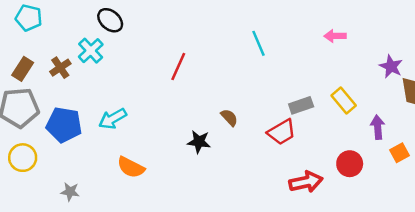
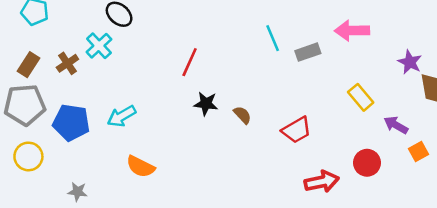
pink arrow: (335, 36) -> (352, 31), size x1.5
gray rectangle: (301, 105) -> (308, 52), moved
purple arrow: (378, 127) -> (396, 125), turned -55
black star: (199, 142) -> (206, 104), moved

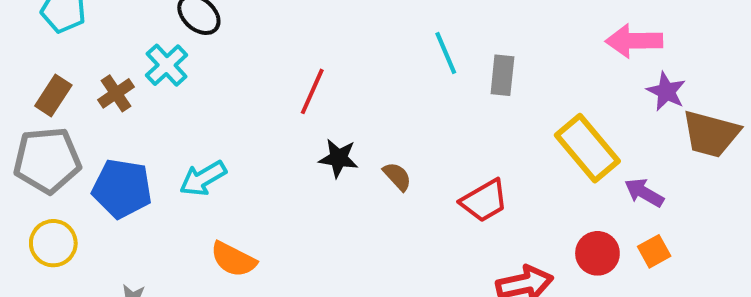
pink arrow: (352, 31) -> (634, 41), moved
gray rectangle: (308, 52) -> (502, 75), turned -65
yellow rectangle: (361, 97) -> (587, 148), size x1.5
orange square: (419, 151) -> (654, 251), moved

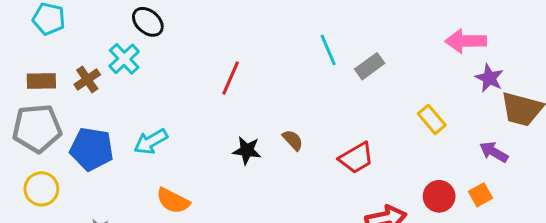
gray rectangle: (502, 75) -> (370, 66), turned 48
brown rectangle: (53, 95) -> (41, 81), turned 56
yellow rectangle: (587, 148) -> (432, 119), size x0.6
black star: (339, 158) -> (247, 150), moved
purple arrow: (644, 193) -> (494, 152), moved

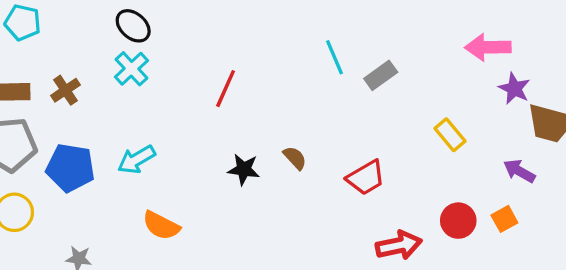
cyan cross: (124, 59) -> (131, 69), moved

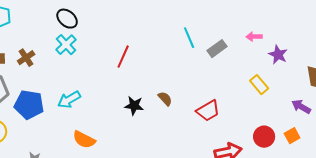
pink arrow: (488, 47) -> (254, 37), moved, size x0.6
purple star: (514, 89) -> (278, 55), moved

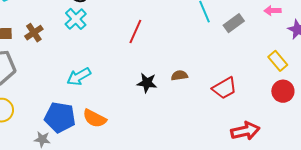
brown semicircle: (165, 99) -> (179, 75), turned -56
blue pentagon: (29, 105) -> (60, 117), moved
red circle: (264, 137) -> (283, 91), moved

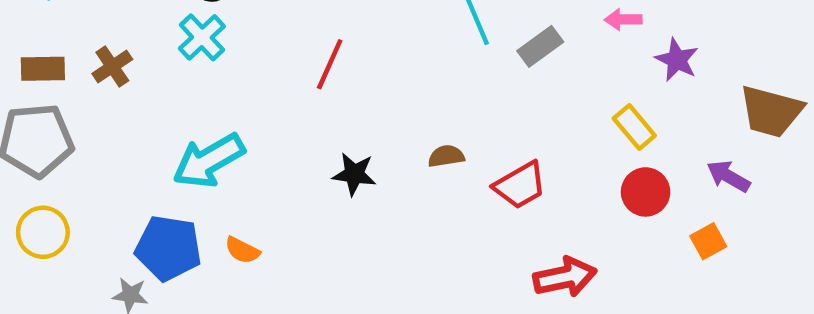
brown semicircle: (179, 75) -> (446, 156), moved
cyan arrow: (79, 77) -> (209, 161), size x1.4
orange semicircle: (95, 118) -> (242, 250), size x0.7

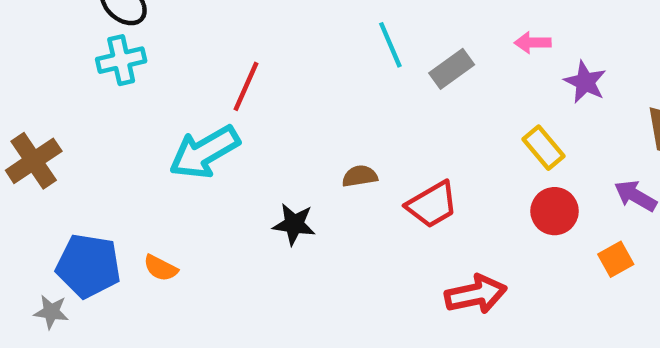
cyan cross: (202, 37) -> (121, 60), turned 30
brown cross: (112, 67) -> (34, 161), moved, size x1.4
cyan arrow: (209, 161) -> (204, 152), moved
black star: (354, 174) -> (294, 224), moved

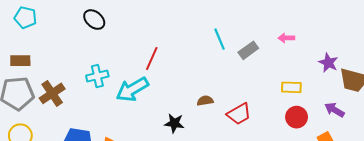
cyan cross: (121, 60) -> (97, 76), moved
purple star: (585, 82) -> (328, 63), moved
yellow rectangle: (544, 148) -> (291, 87), turned -48

